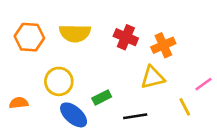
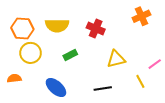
orange cross: (163, 45) -> (141, 16), moved
yellow circle: (59, 81) -> (31, 53), moved
green rectangle: (102, 97) -> (70, 55), moved

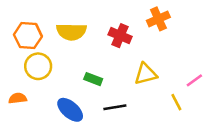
orange cross: (141, 16) -> (158, 19), moved
green rectangle: (70, 55) -> (93, 79), moved, turned 48
black line: (103, 89) -> (115, 107), moved

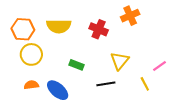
yellow triangle: (146, 74) -> (120, 61), turned -36
orange semicircle: (18, 98) -> (31, 85), moved
black line: (115, 107) -> (106, 84), moved

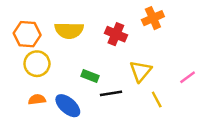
black line: (106, 84) -> (111, 93), moved
yellow line: (145, 84) -> (157, 100), moved

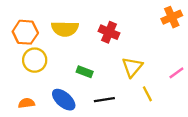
orange cross: (153, 18) -> (172, 17), moved
black line: (111, 93) -> (104, 100), moved
orange semicircle: (37, 100) -> (27, 103), moved

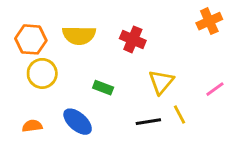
black line: (104, 100) -> (148, 122), moved

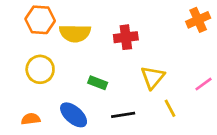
orange hexagon: (31, 39) -> (40, 20), moved
red cross: (133, 39) -> (126, 37), turned -30
black line: (148, 122) -> (123, 115), moved

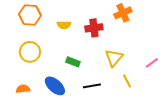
orange cross: (198, 20) -> (123, 13), moved
yellow semicircle: (75, 33) -> (64, 25), moved, size x0.6

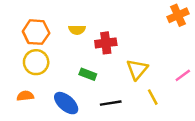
orange cross: (123, 13) -> (178, 15), moved
orange hexagon: (30, 15) -> (36, 32), moved
red cross: (94, 28) -> (106, 43), moved
orange semicircle: (23, 89) -> (25, 96), moved

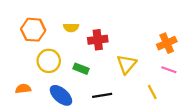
orange cross: (178, 15) -> (167, 43), moved
yellow circle: (36, 62) -> (49, 61), moved
pink line: (183, 75) -> (169, 70), turned 56
yellow line: (153, 97) -> (152, 92), moved

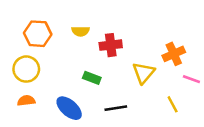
orange cross: (167, 43) -> (174, 54), moved
yellow circle: (49, 61) -> (26, 69), moved

